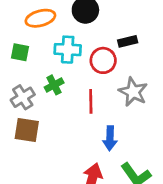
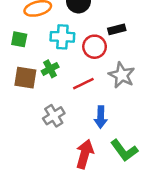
gray cross: (23, 97) -> (54, 116), moved
red line: (91, 101) -> (83, 84), turned 65
brown square: (27, 130) -> (25, 78), moved

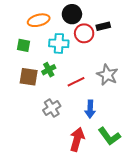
black rectangle: (117, 29) -> (103, 26), moved
red circle: (95, 47) -> (84, 33), moved

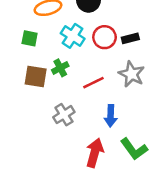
black rectangle: (103, 26) -> (130, 38), moved
red circle: (84, 33) -> (104, 37), moved
cyan cross: (59, 43) -> (73, 36), turned 30

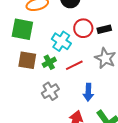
cyan cross: (73, 36) -> (61, 41), moved
green square: (30, 38) -> (22, 29), size x1.6
green cross: (60, 68) -> (49, 62), moved

